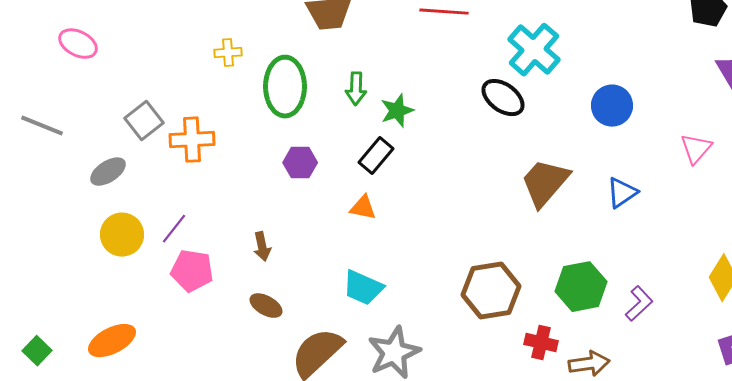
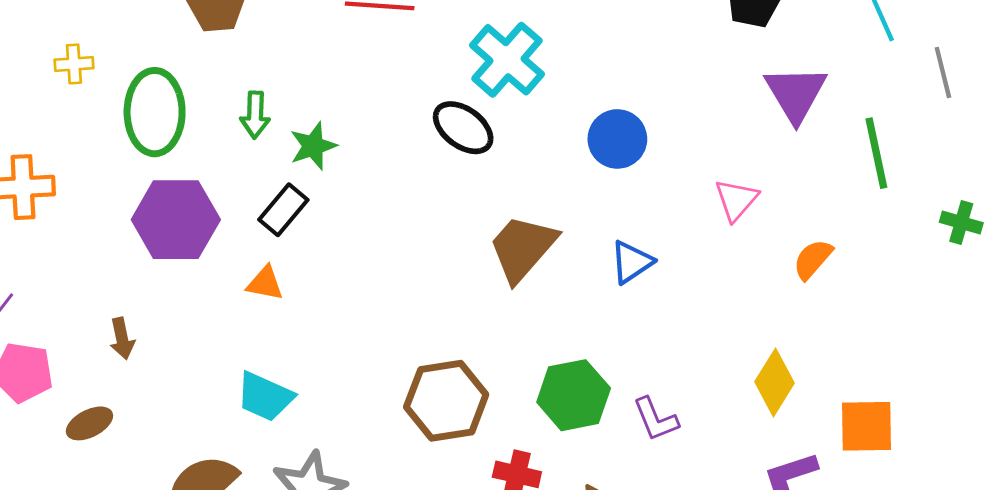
purple hexagon: (300, 163) -> (176, 220), size x1.8
purple L-shape: (639, 304) -> (656, 419), turned 111
brown ellipse: (266, 306) -> (89, 423), moved, turned -56

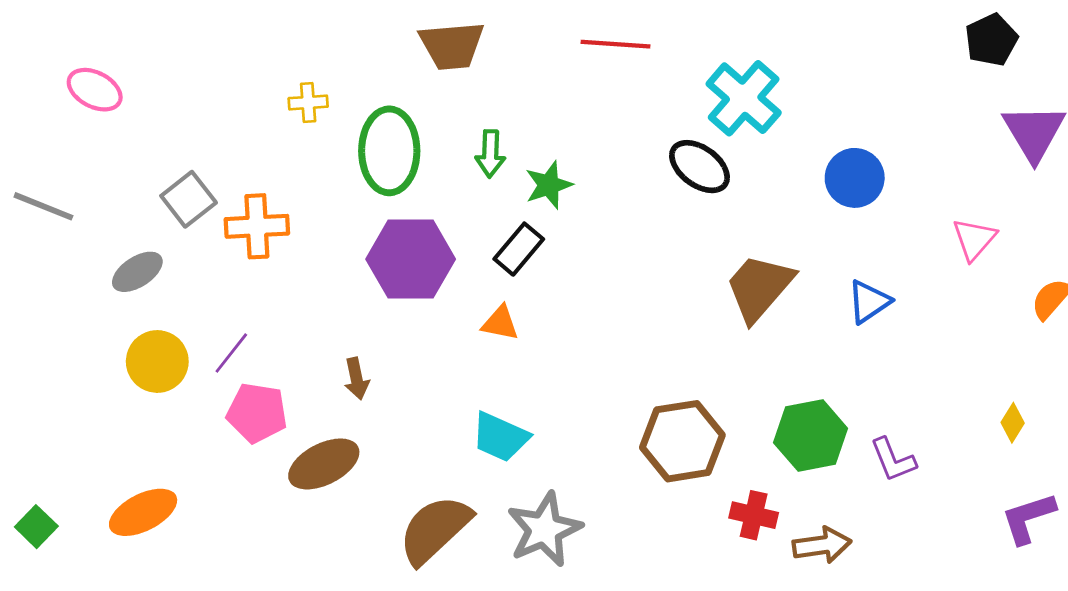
yellow diamond: (774, 382) -> (1013, 423), size x0.6
brown ellipse: (89, 423) -> (324, 464), size x1.5

